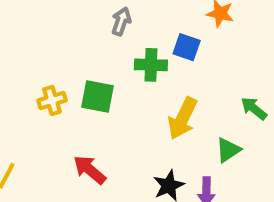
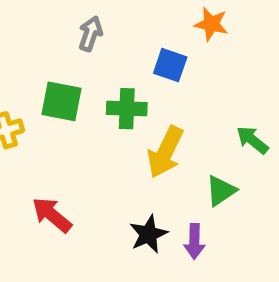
green cross: (151, 65) -> (127, 109), moved
green square: (98, 97) -> (62, 101), moved

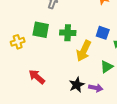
blue square: (170, 65) -> (103, 33), moved
purple arrow: (194, 241) -> (96, 88), turned -80

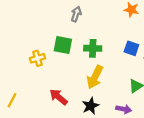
yellow arrow: (84, 51) -> (95, 77), moved
black star: (77, 85) -> (91, 106), moved

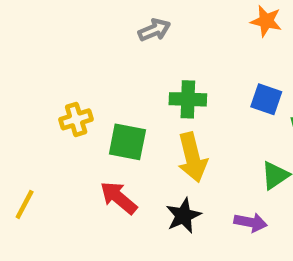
gray arrow: (76, 14) -> (154, 30), turned 48
green square: (63, 45) -> (127, 142), moved
yellow arrow: (95, 77) -> (192, 157), turned -40

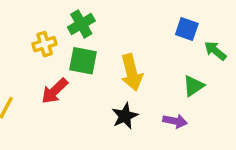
green cross: (188, 99) -> (81, 24), moved, turned -32
red arrow: (119, 198) -> (55, 91), moved, turned -84

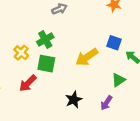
yellow cross: (45, 44) -> (21, 53), turned -32
yellow arrow: (132, 73) -> (87, 57), moved, turned 70
purple arrow: (175, 121) -> (106, 103), turned 112

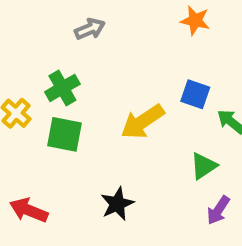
red arrow: (28, 83) -> (29, 210), moved, turned 66
purple arrow: (106, 103) -> (218, 210), moved

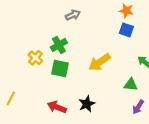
blue square: (195, 94) -> (126, 30), moved
green triangle: (204, 166) -> (131, 85), turned 40
red arrow: (29, 210) -> (57, 107), moved

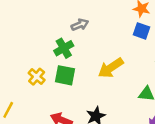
gray arrow: (73, 15) -> (80, 25), moved
yellow cross: (35, 58) -> (37, 77), moved

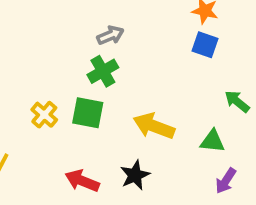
green cross: (64, 48) -> (103, 71), moved
yellow arrow: (111, 68) -> (154, 126), moved, turned 55

